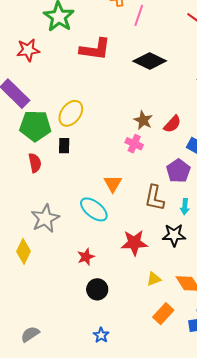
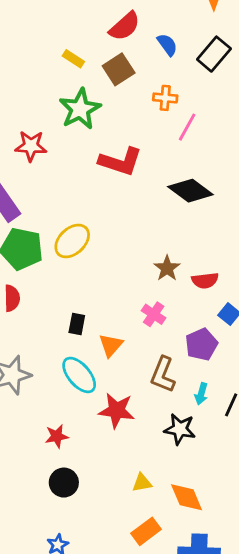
red semicircle: (172, 124) -> (205, 280), turned 30
pink cross: (134, 144) -> (154, 314), moved
black rectangle: (64, 146) -> (77, 324), moved
red star: (134, 243) -> (117, 411), moved

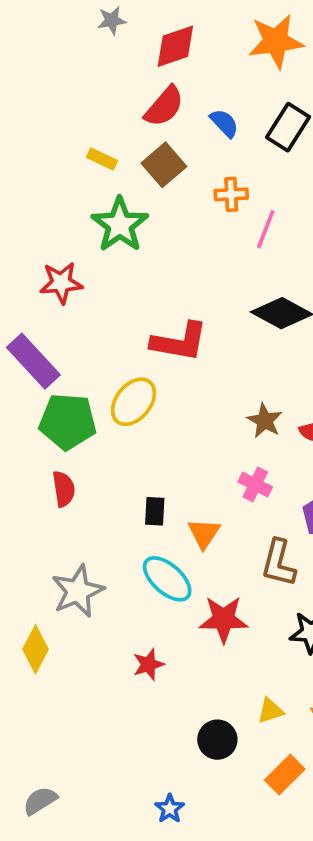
red L-shape: (121, 161) -> (179, 342), moved
black circle: (64, 483) -> (217, 740), moved

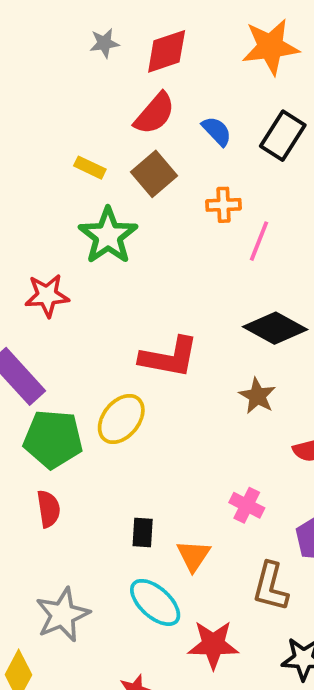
gray star: (112, 20) -> (104, 43), moved
brown star: (265, 421) -> (257, 396), moved

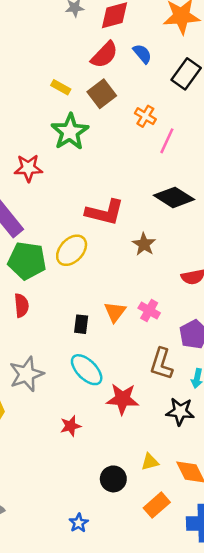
blue semicircle: (217, 131) -> (142, 54), moved
orange cross: (224, 205) -> (145, 116), turned 30
brown star: (257, 396) -> (144, 244), moved
orange triangle: (193, 556) -> (115, 312), moved

